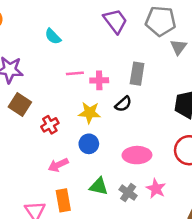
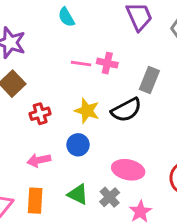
pink cross: (99, 80) -> (107, 63), moved
black semicircle: (123, 104) -> (126, 110), size x1.5
gray cross: (128, 193) -> (110, 197), moved

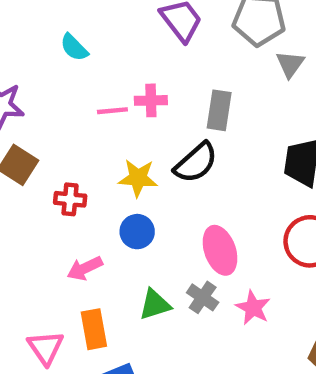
red cross: (40, 114) -> (70, 199), turned 36
pink ellipse: (128, 170) -> (220, 250), turned 72
green triangle: (78, 194) -> (155, 305), turned -30

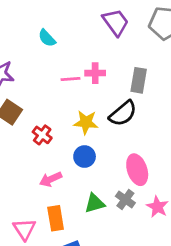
red cross: (70, 199) -> (42, 135), turned 30

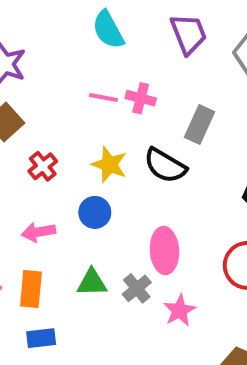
cyan semicircle: (47, 38) -> (108, 30), moved, size x1.4
black semicircle: (123, 113) -> (165, 166), turned 56

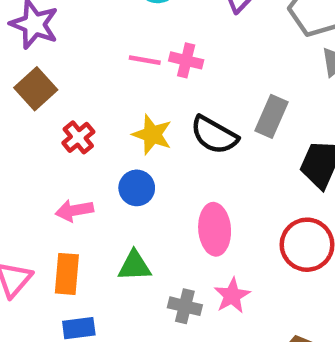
gray rectangle: (199, 124) -> (272, 116), moved
gray cross: (137, 288) -> (185, 306), moved, turned -36

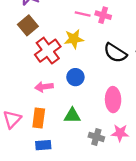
yellow star: (152, 135) -> (74, 39), moved, turned -30
red cross: (78, 137) -> (48, 51), size x1.6
pink star: (232, 296) -> (120, 133), turned 30

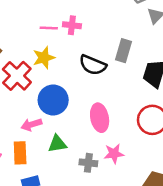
blue circle: (75, 77) -> (53, 100), size x1.5
pink arrow: (44, 87) -> (31, 125), moved

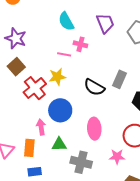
pink cross: (72, 25) -> (80, 44), moved
pink arrow: (31, 125) -> (41, 127), turned 91
pink star: (114, 154) -> (117, 157), moved
gray cross: (88, 163) -> (81, 162), size x1.5

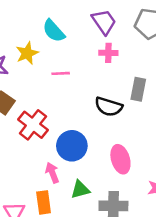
pink cross: (80, 44) -> (108, 53), moved
yellow star: (57, 77) -> (27, 53), moved

